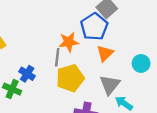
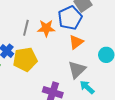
gray line: (57, 57) -> (26, 28), moved
yellow pentagon: (70, 78) -> (25, 59), moved

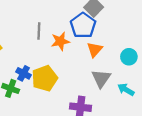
gray line: (26, 28) -> (39, 31), moved
cyan arrow: (87, 87) -> (126, 90), moved

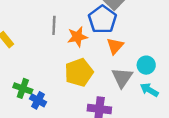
cyan circle: (129, 57) -> (146, 65), moved
blue cross: (24, 73) -> (38, 100), moved
yellow pentagon: (45, 78) -> (79, 72), moved

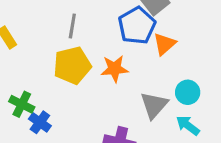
orange star: (77, 37) -> (115, 69), moved
orange triangle: (115, 46) -> (164, 44), moved
yellow pentagon: (79, 72) -> (72, 65), moved

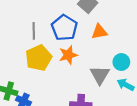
blue pentagon: (137, 26) -> (64, 28), moved
orange triangle: (164, 44) -> (99, 32), turned 42

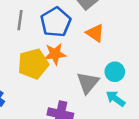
orange triangle: (99, 32) -> (95, 33), turned 35
yellow pentagon: (39, 58) -> (33, 64), moved

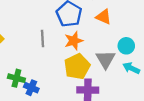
gray line: (20, 20) -> (43, 38), moved
yellow pentagon: (33, 64) -> (77, 67), moved

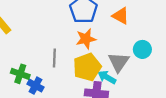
gray line: (43, 38) -> (54, 58), moved
cyan arrow: (131, 68) -> (107, 77), moved

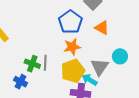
green cross: (20, 74) -> (32, 64), moved
blue cross: (35, 86) -> (21, 82), moved

